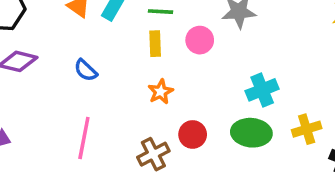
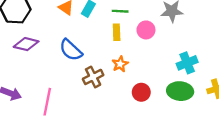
blue semicircle: (86, 70) -> (71, 50), size x1.5
pink line: (84, 138) -> (47, 102), moved
brown cross: (153, 154) -> (93, 77), moved

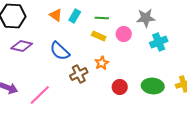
yellow rectangle: (117, 32) -> (99, 36), turned -64
cyan cross: (187, 63) -> (159, 42), moved
pink line: (47, 102) -> (40, 95), turned 35

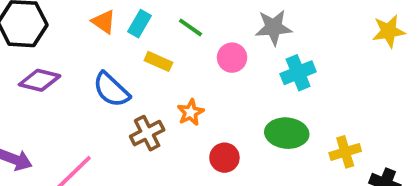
green line: (102, 18) -> (191, 27), turned 32
yellow rectangle: (99, 36) -> (158, 61), moved
green ellipse: (153, 86) -> (287, 133), moved

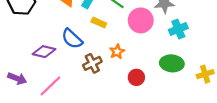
pink circle: (232, 58) -> (141, 20), size x1.5
purple diamond: (40, 80) -> (44, 52), moved

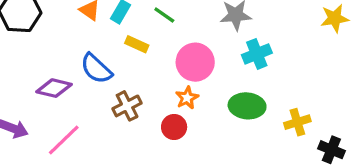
pink circle: (141, 20) -> (195, 62), moved
orange star: (117, 52) -> (187, 98), moved
red circle: (136, 77) -> (174, 127), moved

